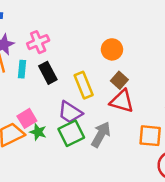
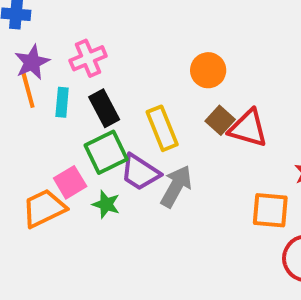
red triangle: (122, 101) -> (248, 128), moved
green star: (38, 132) -> (106, 204), moved
green square: (71, 133) -> (106, 152), moved
gray arrow: (101, 134) -> (176, 186), moved

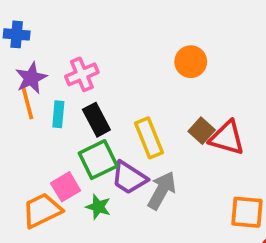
orange circle: (208, 70) -> (191, 62), moved

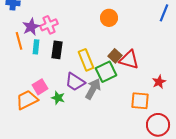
purple star: (31, 78) -> (31, 27), moved
black rectangle: (96, 120) -> (57, 50), turned 36
green square: (98, 160) -> (106, 72), moved

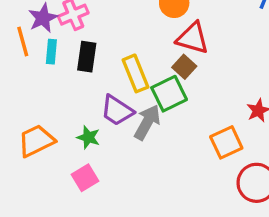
red triangle: (129, 60) -> (193, 38), moved
pink square: (40, 87) -> (85, 178), moved
orange square: (140, 101) -> (226, 142), turned -30

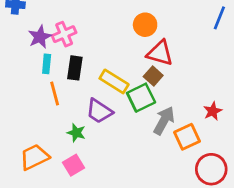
orange line: (23, 42) -> (55, 94), moved
yellow rectangle: (135, 73) -> (114, 81), turned -36
gray arrow: (147, 122) -> (164, 121), moved
orange trapezoid: (36, 141) -> (34, 157), moved

